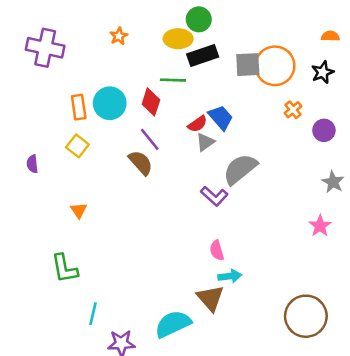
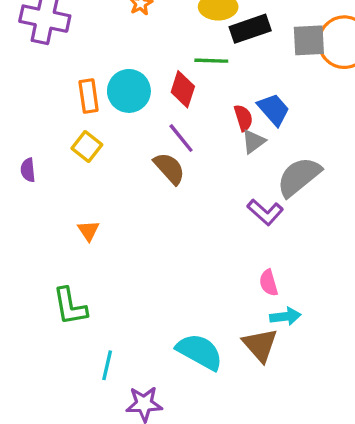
red semicircle: (197, 124) -> (243, 118), turned -72
cyan semicircle: (173, 324) -> (200, 352), moved, turned 54

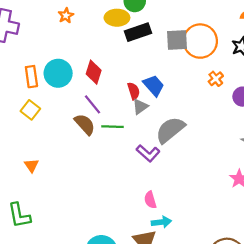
green line: (211, 61) -> (113, 127), moved

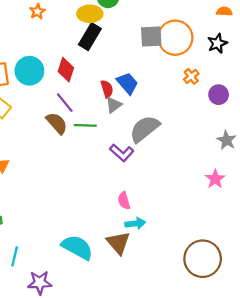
black rectangle: (138, 32) -> (90, 37), moved, turned -40

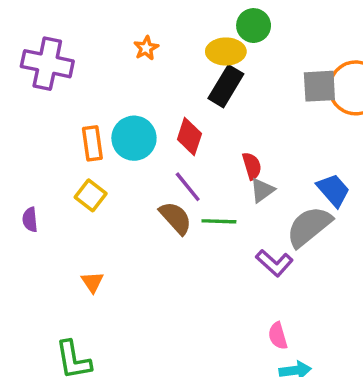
blue trapezoid: (127, 83) -> (333, 190), moved

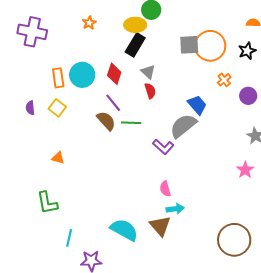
gray triangle: (262, 190) -> (148, 72), moved, turned -42
purple semicircle: (30, 220) -> (30, 108), moved
orange triangle: (92, 282) -> (58, 158), turned -40

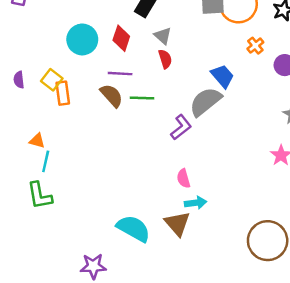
orange rectangle: (58, 78) -> (63, 93), moved
purple line: (113, 103) -> (120, 74), turned -48
purple L-shape: (163, 147) -> (181, 127), turned -80
orange triangle: (58, 158) -> (37, 141), moved
cyan line: (69, 238) -> (46, 161), moved

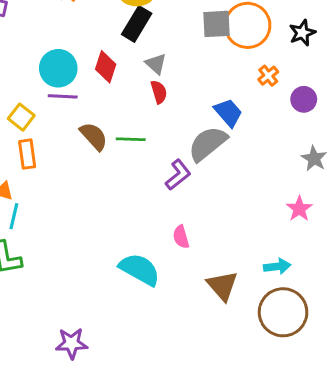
purple line: (120, 74) -> (63, 96), moved
orange rectangle: (63, 93) -> (27, 154), moved
cyan arrow: (196, 203) -> (277, 266), moved
brown triangle: (177, 224) -> (222, 286), moved
cyan semicircle: (133, 228) -> (140, 269), moved

